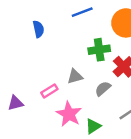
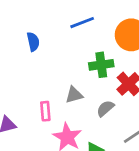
pink rectangle: (49, 91) -> (45, 111), turned -63

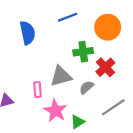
blue semicircle: (33, 42) -> (28, 33), size x1.5
gray triangle: (74, 95) -> (61, 76), size x1.5

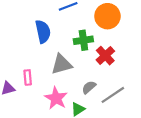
blue semicircle: (28, 33) -> (43, 32), moved
gray semicircle: (87, 87) -> (89, 87), moved
pink rectangle: (38, 90) -> (28, 77), moved

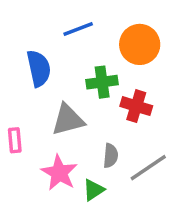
red cross: (105, 56) -> (136, 106), turned -30
gray semicircle: (89, 87) -> (111, 156), turned 136

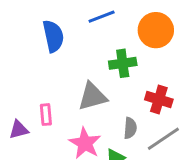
blue semicircle: (39, 68) -> (53, 36), moved
red cross: (136, 106) -> (159, 99), moved

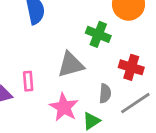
green cross: (123, 63) -> (98, 34), turned 30

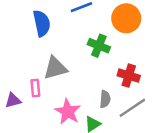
gray triangle: (71, 65) -> (55, 68), moved

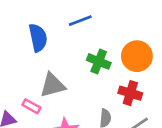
orange circle: (126, 18) -> (137, 56), moved
pink rectangle: (35, 88) -> (31, 106), turned -56

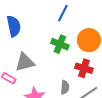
blue line: (80, 21) -> (63, 13), moved, turned -42

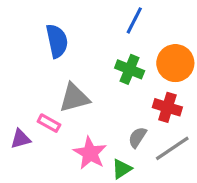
gray semicircle: (65, 87) -> (137, 137), turned -152

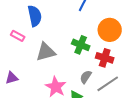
green cross: (130, 69) -> (81, 45), moved
pink rectangle: (49, 123) -> (18, 36), moved

